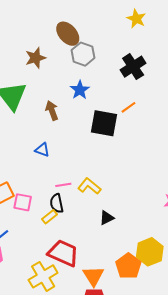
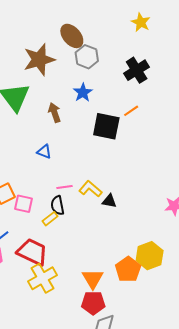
brown star: (35, 58) -> (39, 60), size x1.5
black triangle: (107, 218) -> (109, 201), moved, turned 35
red trapezoid: (63, 253) -> (32, 252), moved

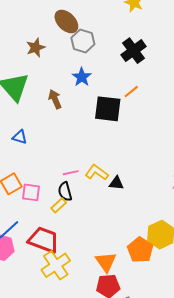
brown star: (39, 60) -> (36, 48), size x0.6
blue triangle: (44, 152) -> (20, 137), moved

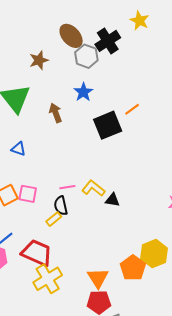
black cross: (134, 51) -> (108, 41), moved
black square: (108, 109) -> (108, 125), turned -32
pink square: (31, 192) -> (28, 194), moved

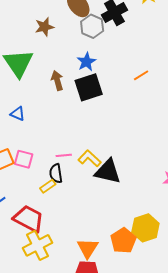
orange line: (132, 109) -> (141, 75), moved
black square: (108, 125) -> (89, 87), moved
black triangle: (112, 200) -> (108, 171), size x1.8

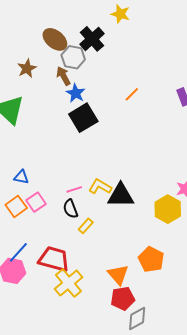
brown arrow: (57, 80) -> (63, 76), moved
blue triangle: (18, 114) -> (21, 177), moved
pink square: (24, 159) -> (36, 202), turned -36
yellow rectangle: (48, 186) -> (86, 226), moved
yellow hexagon: (145, 228) -> (168, 209), moved

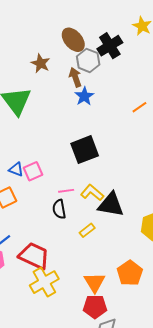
brown star: (27, 68) -> (41, 63), turned -30
black square: (83, 118) -> (85, 150), moved
pink square: (36, 202) -> (33, 171), moved
yellow rectangle: (86, 226) -> (87, 230), moved

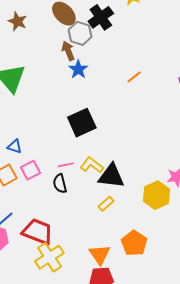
brown star: (41, 63) -> (17, 21), moved
pink square: (33, 171) -> (30, 170), moved
yellow rectangle: (87, 230) -> (106, 204), moved

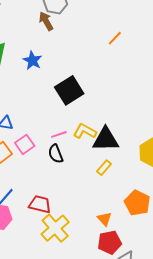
blue star: (78, 69) -> (32, 60), moved
red trapezoid: (38, 232) -> (40, 204), size x0.7
orange triangle: (100, 255) -> (104, 219), size x0.7

